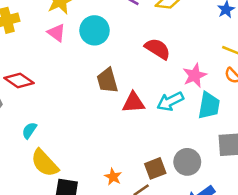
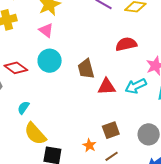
cyan circle: (95, 30) -> (50, 61), moved
red semicircle: (158, 49) -> (126, 44), turned -45
brown square: (155, 168) -> (111, 130), moved

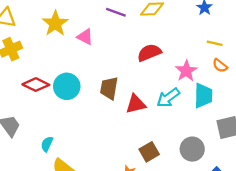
pink triangle: (46, 30) -> (85, 37), moved
red diamond: (16, 68) -> (36, 85), moved
brown trapezoid: (86, 69) -> (109, 88), turned 35

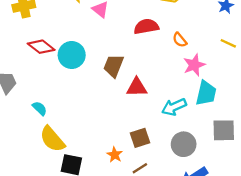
red semicircle: (149, 53) -> (146, 27), moved
orange semicircle: (220, 66) -> (180, 40), moved
cyan arrow: (168, 98) -> (174, 107), moved
cyan semicircle: (47, 144) -> (40, 108), turned 98

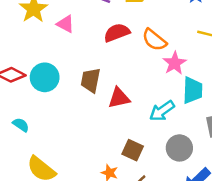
orange semicircle: (180, 40) -> (154, 40), size x1.5
cyan semicircle: (40, 108) -> (21, 125), moved
brown square: (140, 138) -> (133, 150), turned -36

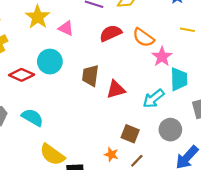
cyan circle: (45, 77) -> (50, 62), moved
cyan semicircle: (21, 125) -> (32, 117), size x1.5

